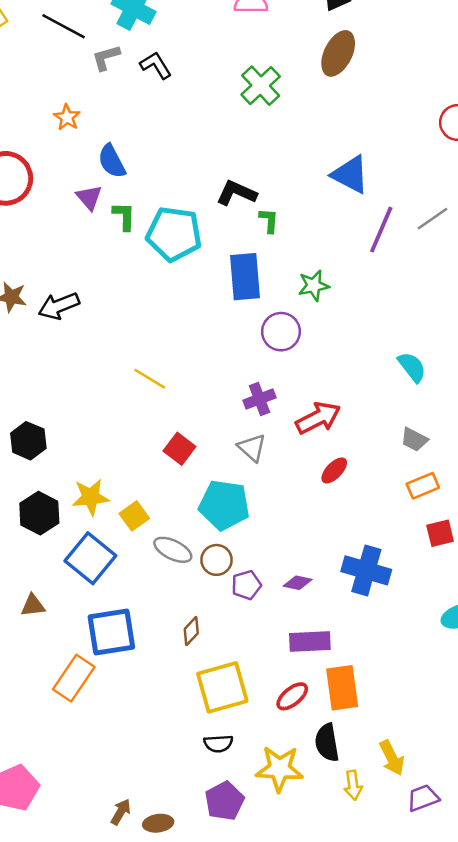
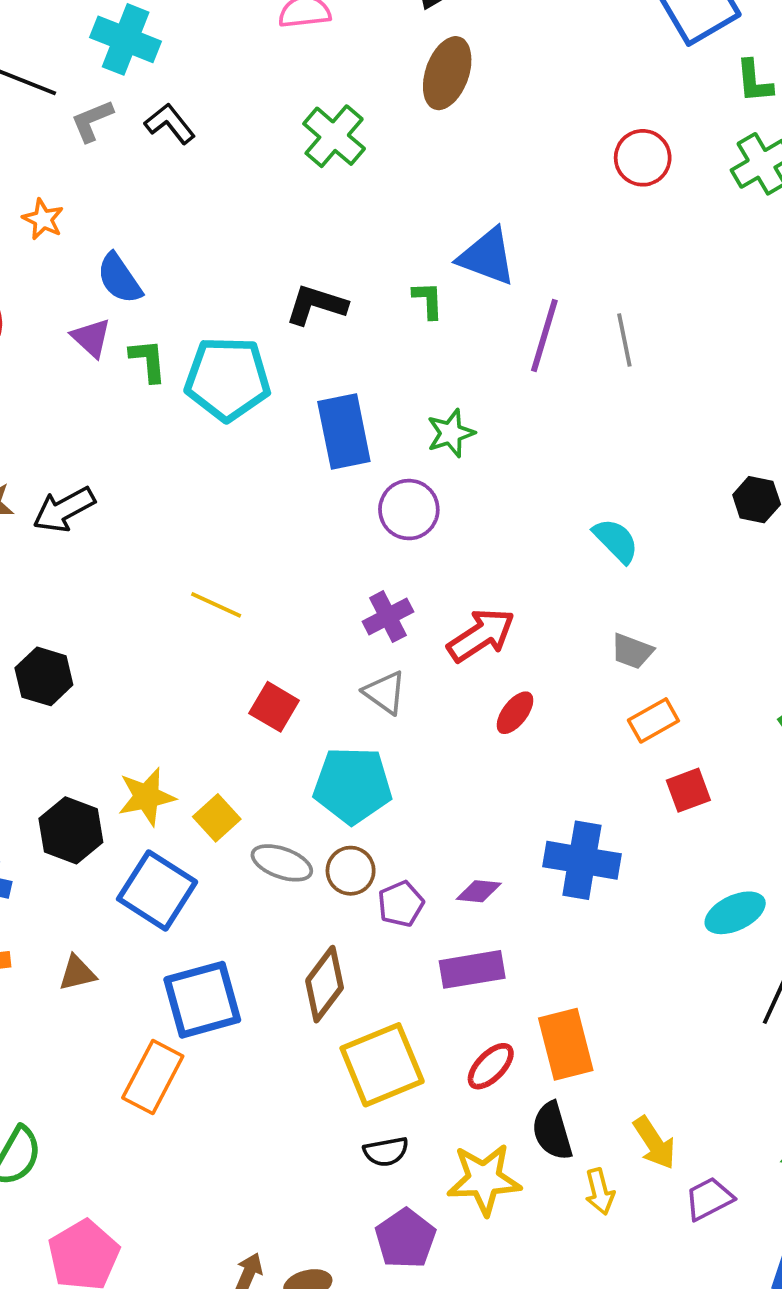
gray line: (432, 219) -> (624, 340), moved, turned -60
green L-shape: (269, 220) -> (428, 300), moved
black hexagon: (28, 441) -> (44, 676), moved
brown diamond: (191, 631) -> (325, 984), size x1.6
purple rectangle: (310, 641) -> (472, 969), moved

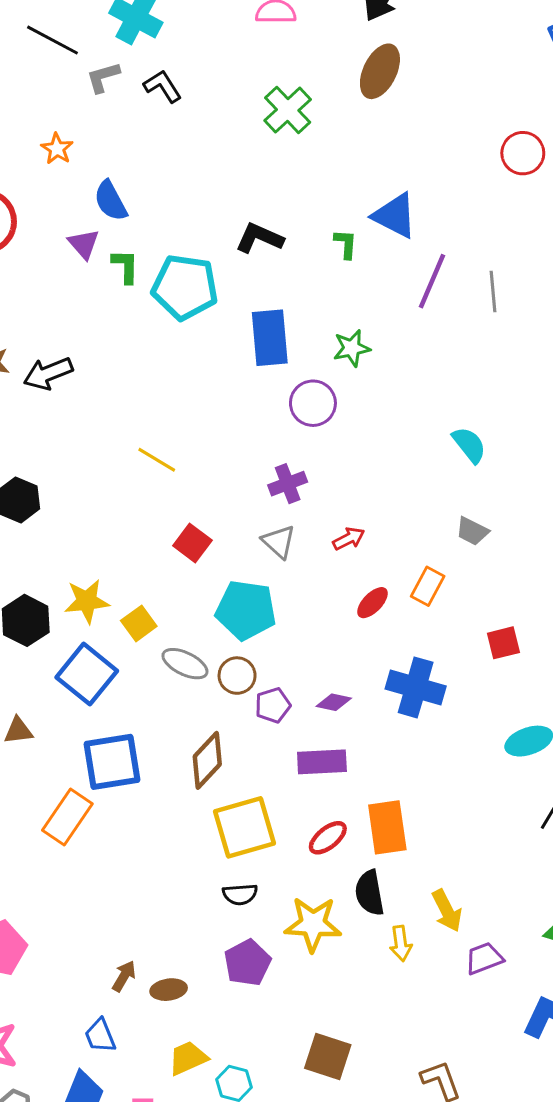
red arrow: (481, 635) -> (349, 539), moved, size x0.6
red ellipse: (515, 713) -> (372, 603), moved
orange rectangle: (653, 720) -> (428, 586), moved, turned -39

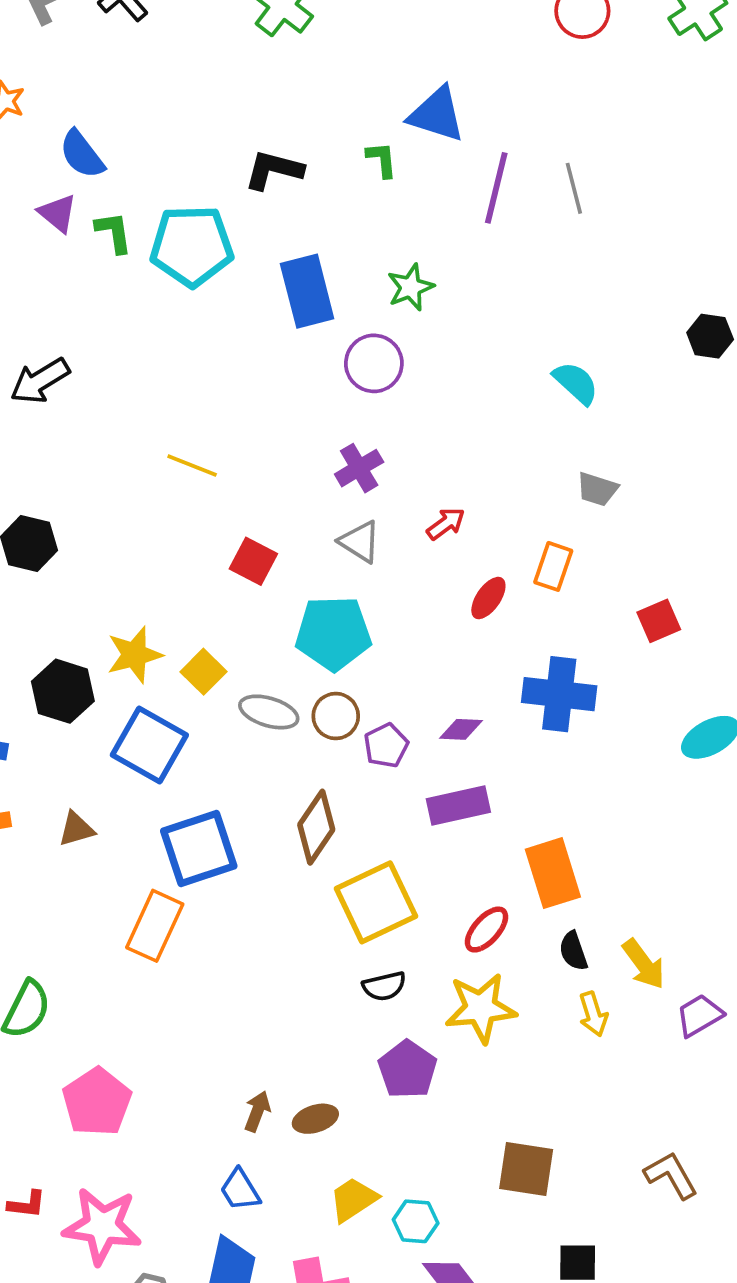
red ellipse: (328, 838) -> (487, 930), moved
black semicircle: (370, 893) -> (573, 951), moved, size x0.7

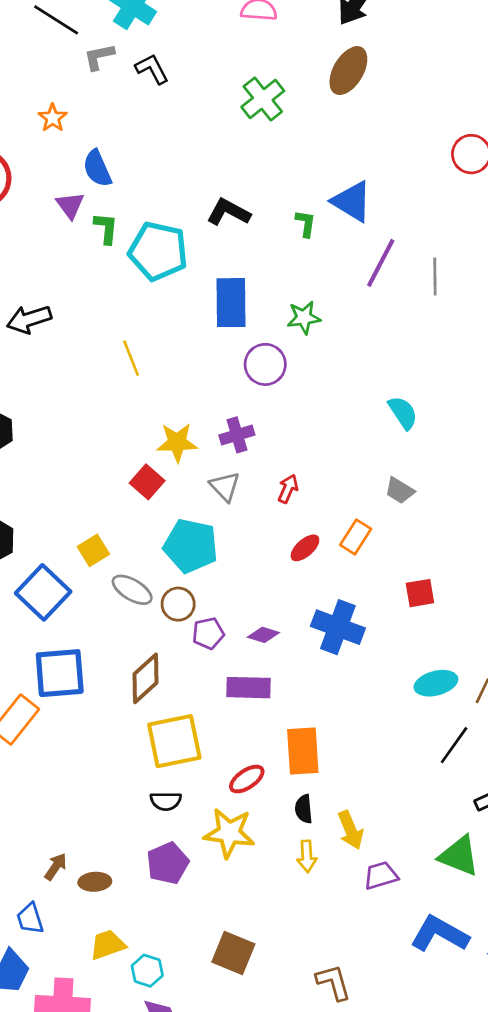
yellow line: (192, 465) -> (131, 358), moved, turned 33
red arrow: (446, 524) -> (288, 489), turned -44
yellow star: (134, 655) -> (177, 442), moved

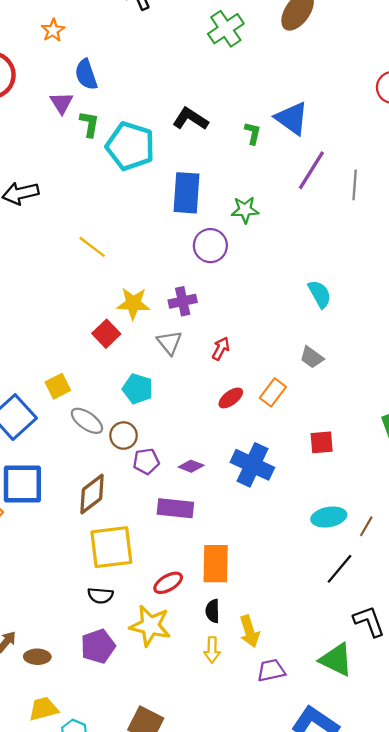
yellow line: (131, 358) -> (92, 247), moved, turned -36
cyan pentagon: (191, 546) -> (138, 389), size x0.7

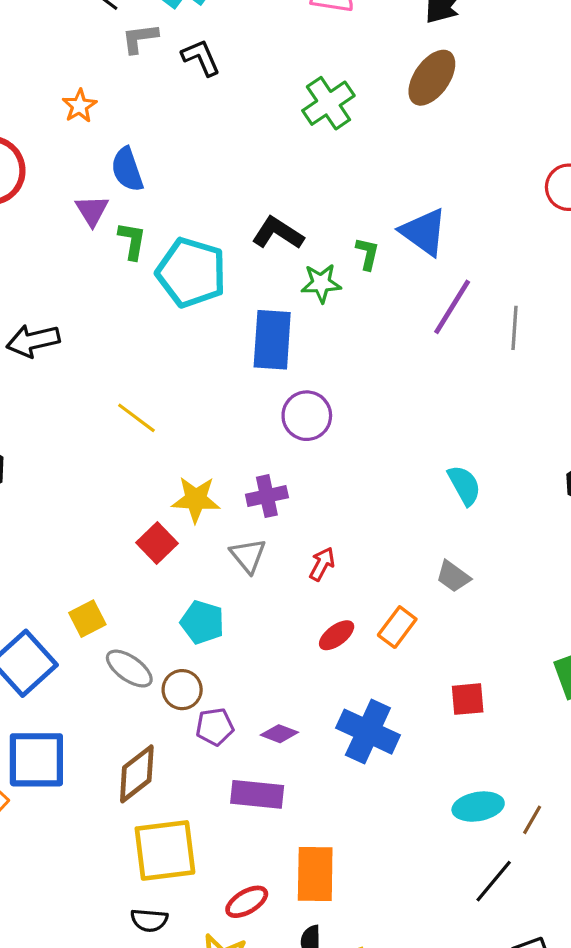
green star: (245, 210) -> (321, 283), moved

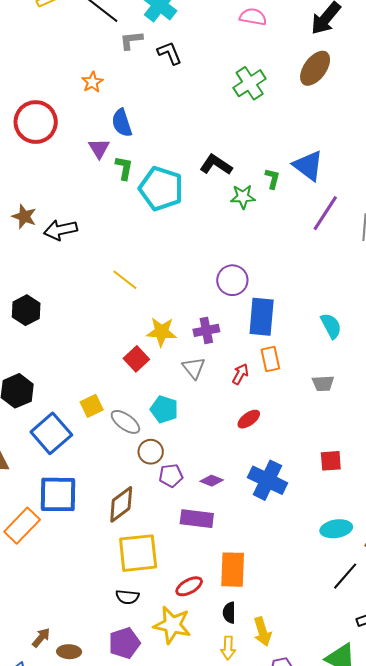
blue rectangle: (272, 340) -> (262, 317), moved
gray trapezoid: (453, 577) -> (323, 383), turned -40
orange rectangle: (397, 627) -> (270, 359), moved, turned -50
gray ellipse: (129, 669) -> (125, 422), moved

